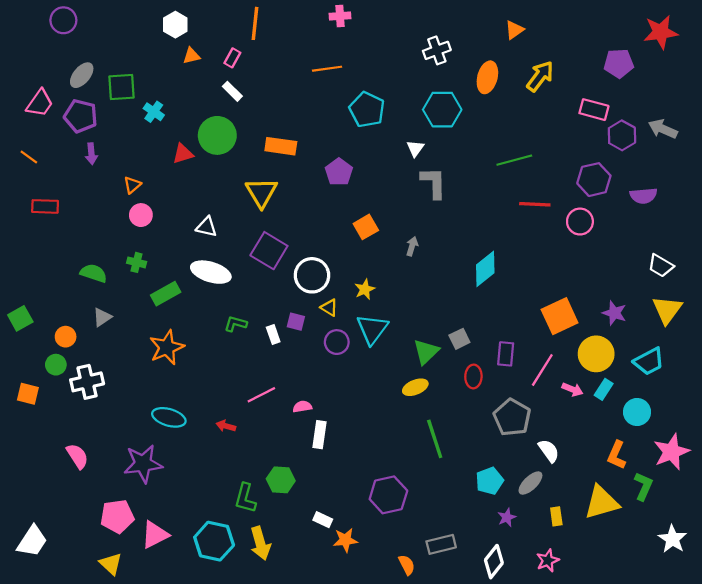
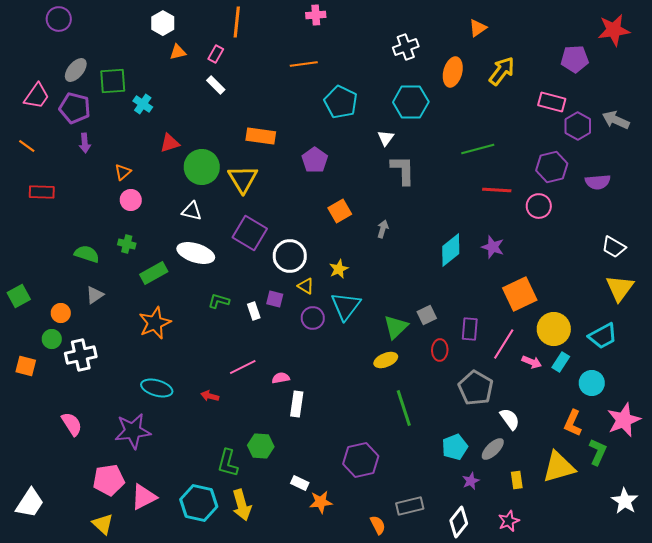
green circle: (217, 135) -> (202, 167), moved
purple star: (614, 313) -> (493, 247), moved

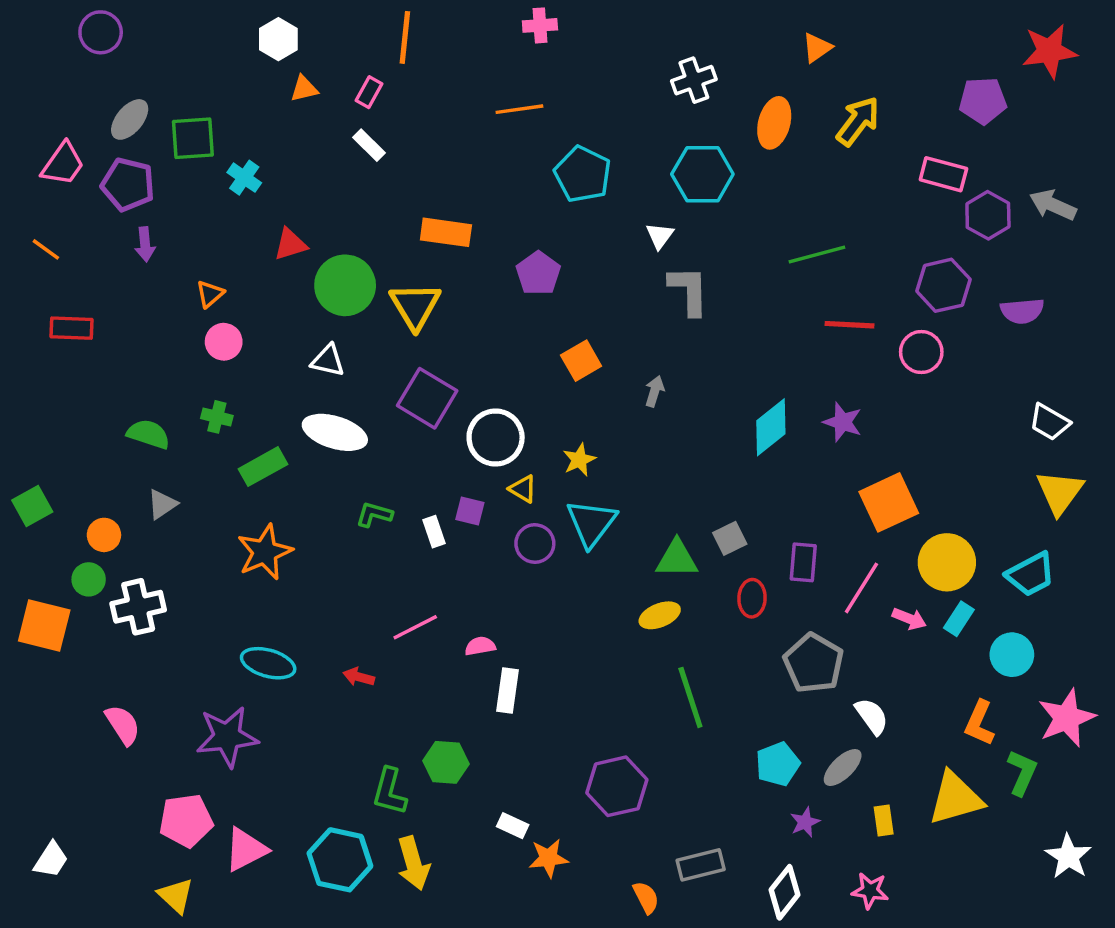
green triangle: (396, 327) -> (677, 559), turned 44
orange square: (26, 366) -> (44, 626), size x1.5
white trapezoid: (30, 503) -> (51, 860), size x0.7
pink star: (509, 521) -> (870, 891), turned 30

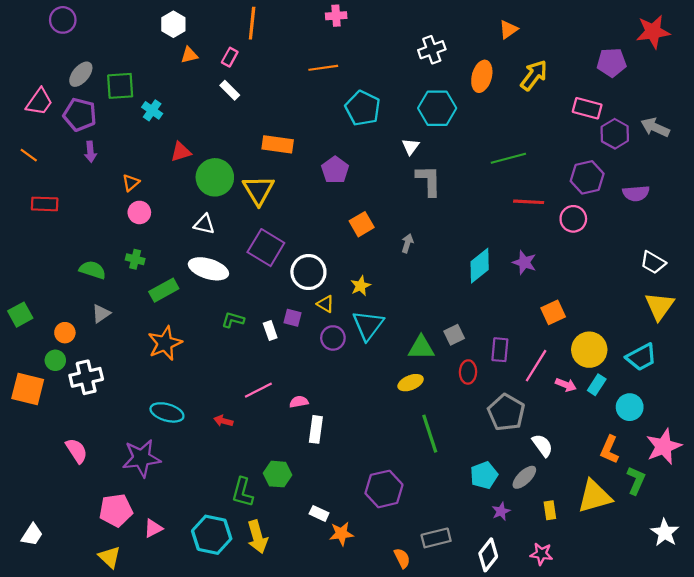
orange square: (889, 502) -> (553, 312), size x0.7
pink triangle: (246, 850) -> (153, 528), size x0.7

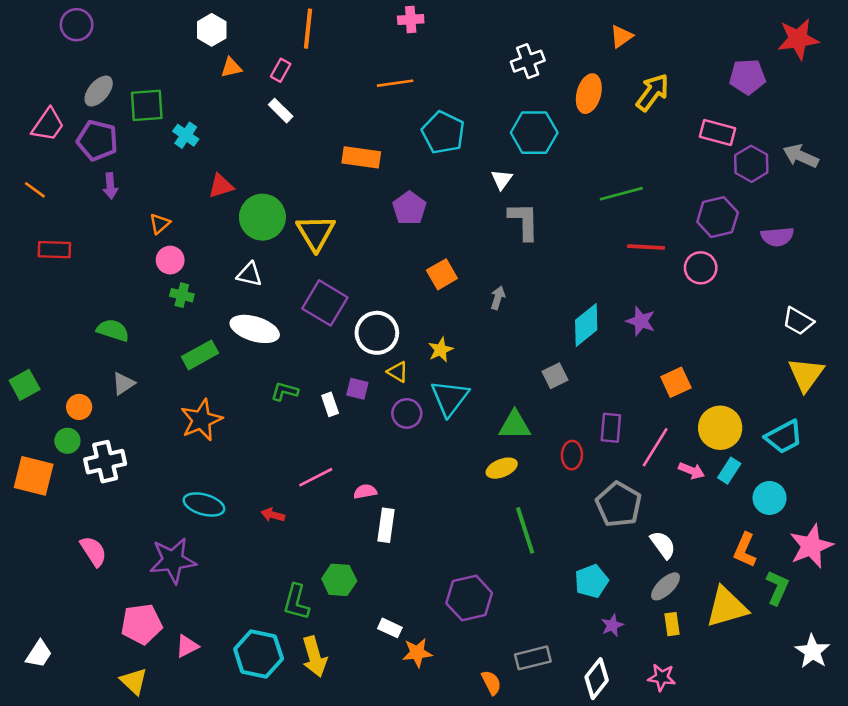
orange rectangle: (278, 144) -> (361, 157), moved
green cross: (135, 259) -> (182, 295), moved
gray square: (454, 335) -> (555, 376), moved
gray ellipse: (524, 477) -> (666, 586), moved

